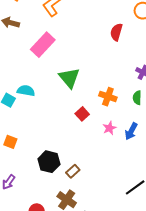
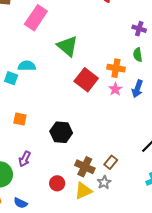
orange cross: (108, 97) -> (116, 68), moved
red square: (82, 114) -> (86, 80), size x1.6
brown rectangle: (73, 171) -> (111, 162), moved

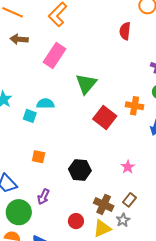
green triangle: (67, 46) -> (86, 84), turned 30
pink star: (115, 89) -> (128, 167), moved

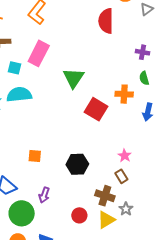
red semicircle: (125, 31) -> (106, 21), size x1.4
cyan semicircle: (45, 104) -> (19, 95), moved, size x1.4
cyan square: (30, 116) -> (14, 68), moved
brown rectangle: (130, 200) -> (121, 176), moved, turned -64

